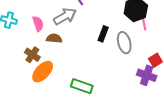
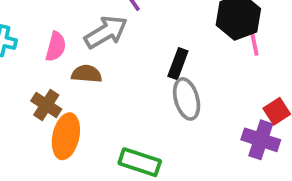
pink semicircle: (38, 24) -> (56, 47), turned 35
gray ellipse: (124, 43) -> (187, 99), moved
orange ellipse: (43, 72) -> (66, 136), turned -30

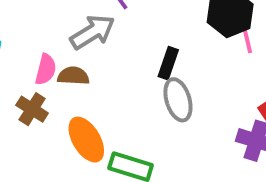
pink semicircle: (56, 47) -> (46, 69), moved
orange ellipse: (66, 136) -> (86, 140), moved, turned -42

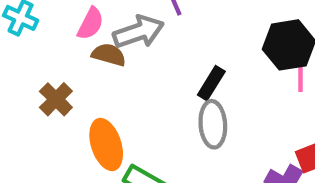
pink semicircle: (46, 69) -> (91, 24), moved
brown semicircle: (73, 76) -> (109, 55), moved

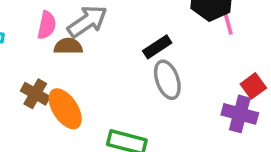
black rectangle: (211, 83) -> (157, 47), turned 40
orange ellipse: (106, 144) -> (65, 109), moved

